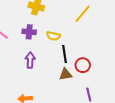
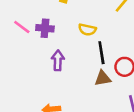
purple cross: (29, 32) -> (45, 28), moved

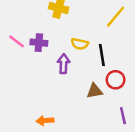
black line: (101, 53) -> (102, 55), moved
purple arrow: (58, 60) -> (64, 64), moved

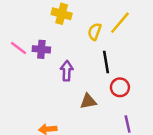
yellow semicircle: (80, 44) -> (95, 32), moved, turned 98
brown triangle: (94, 91) -> (88, 101), moved

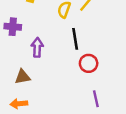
brown triangle: (88, 101) -> (23, 77), moved

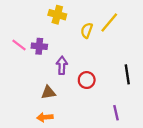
black line: (75, 39) -> (127, 74), moved
red circle: (89, 63) -> (87, 80), moved

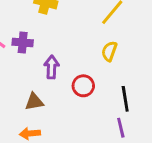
yellow semicircle: (87, 30) -> (109, 51), moved
black line: (127, 74) -> (125, 99), moved

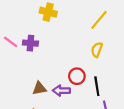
purple arrow: (52, 67) -> (61, 91), moved, turned -91
black line: (125, 99) -> (97, 86), moved

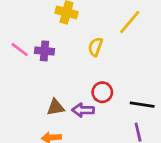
yellow semicircle: (97, 50) -> (95, 47), moved
black line: (97, 86) -> (142, 105), moved, turned -72

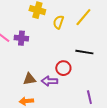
yellow semicircle: (95, 47) -> (58, 22), moved
black line: (142, 105) -> (84, 52), moved

